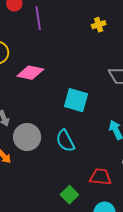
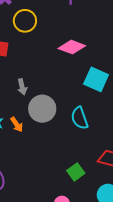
pink diamond: (30, 73) -> (72, 47), moved

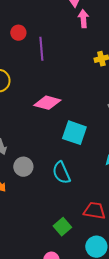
gray circle: (42, 109) -> (23, 167), size x0.7

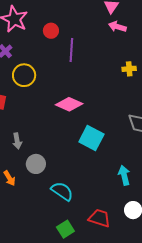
pink arrow: (83, 19) -> (117, 27), turned -78
cyan semicircle: (61, 173) -> (62, 191), moved, turned 140

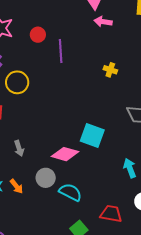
yellow cross: (129, 69) -> (110, 70), moved, turned 32
pink diamond: (69, 104) -> (65, 154), moved
gray circle: (36, 164) -> (46, 178), moved

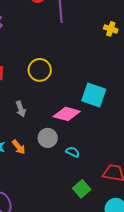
yellow circle: (17, 82) -> (40, 70), moved
cyan semicircle: (70, 192) -> (73, 152), size x0.6

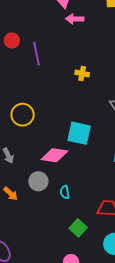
yellow cross: (111, 29) -> (82, 73), moved
cyan semicircle: (73, 152) -> (65, 192), turned -120

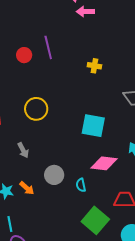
red circle: (12, 40) -> (24, 55), moved
pink diamond: (54, 155) -> (104, 163), moved
green square: (78, 228) -> (95, 220), size x1.5

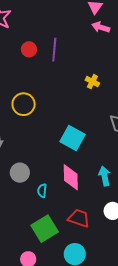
pink diamond: (104, 163) -> (71, 177), turned 64

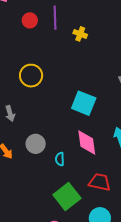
yellow cross: (92, 82) -> (80, 34), moved

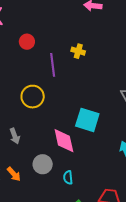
purple line: (55, 18) -> (53, 65), moved
pink diamond: (87, 142) -> (64, 141), moved

